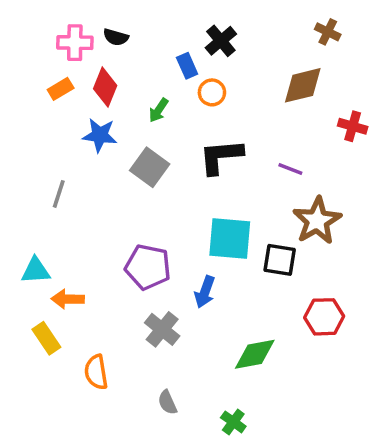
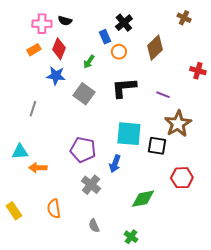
brown diamond: (303, 85) -> (155, 48), moved, turned -30
yellow rectangle: (46, 338) -> (14, 211), moved

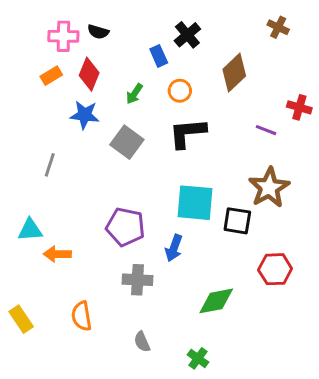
orange circle: (119, 52) -> (180, 91), moved
purple line: (163, 95) -> (266, 130), moved
gray cross: (91, 185) -> (137, 280), turned -36

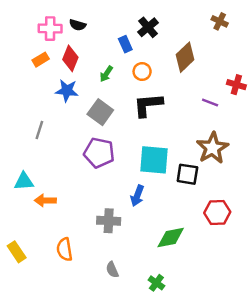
purple pentagon: (125, 227) -> (99, 153), moved

